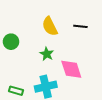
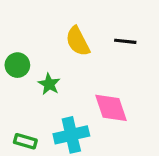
green star: (47, 54) -> (49, 84), moved

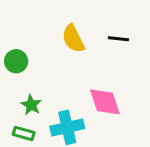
green star: (49, 84) -> (31, 105), moved

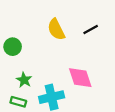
black line: (118, 39) -> (91, 29), turned -35

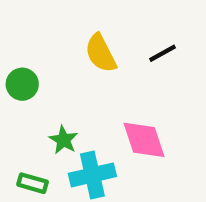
green star: (24, 80) -> (63, 140), moved

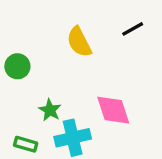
black line: (163, 53) -> (133, 29), moved

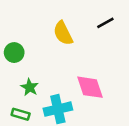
green star: (50, 110) -> (30, 87), moved

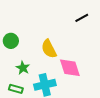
yellow semicircle: (63, 33) -> (49, 49), moved

